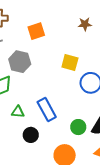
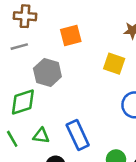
yellow square: (70, 62) -> (114, 64), moved

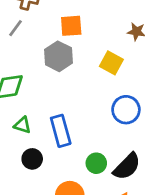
gray line: (19, 47) -> (15, 28), turned -48
gray hexagon: (47, 73) -> (58, 56), moved

